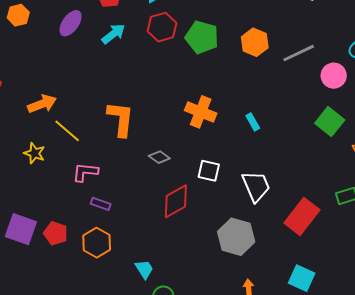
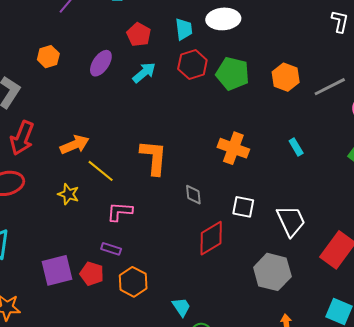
cyan rectangle: (253, 122) -> (296, 147), moved
gray diamond: (159, 157) -> (193, 195), turned 50
purple rectangle: (101, 204) -> (111, 249), moved
purple square: (21, 229) -> (57, 270), turned -32

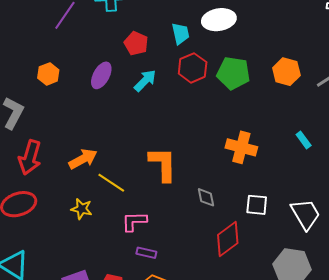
purple rectangle: (111, 249) -> (146, 253), moved

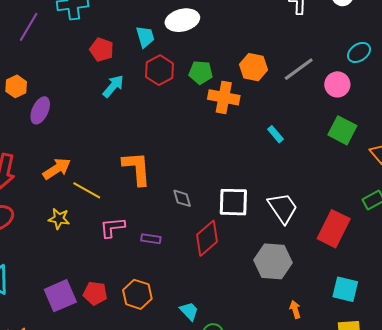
green pentagon: (233, 73) -> (201, 72), size x0.7
purple ellipse: (101, 75) -> (40, 110), moved
orange cross: (241, 147) -> (224, 97), moved
white square: (257, 205) -> (233, 202), size x1.4
purple rectangle: (146, 253) -> (151, 239), moved

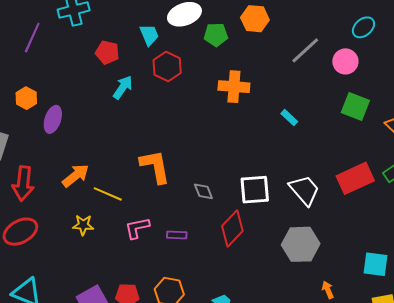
orange hexagon: (254, 67) -> (255, 19), moved
green pentagon: (201, 72) -> (216, 35), moved
red rectangle: (334, 229) -> (355, 178), moved, turned 45

